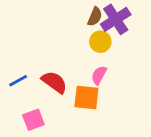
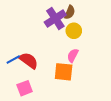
purple cross: (116, 19) -> (55, 18), moved
red semicircle: (54, 82) -> (29, 61), moved

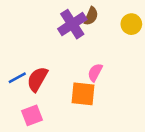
yellow circle: (74, 31) -> (131, 24), moved
red semicircle: (29, 61) -> (37, 79), turned -96

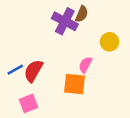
purple cross: (72, 24) -> (65, 21), turned -30
yellow circle: (131, 24) -> (110, 42), moved

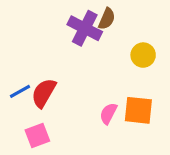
pink semicircle: (85, 65) -> (108, 113), moved
orange square: (74, 84) -> (138, 110), moved

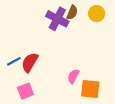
yellow circle: (143, 55) -> (97, 14), moved
orange square: (138, 110) -> (90, 89), moved

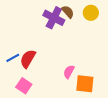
brown semicircle: (72, 12) -> (68, 12), turned -64
pink square: (25, 91) -> (24, 86), turned -35

